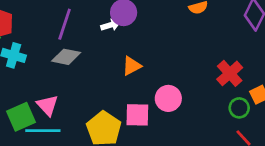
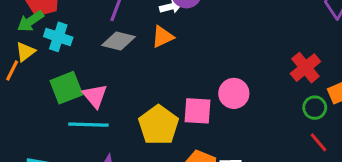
orange triangle: (132, 66) -> (163, 37), moved
green square: (21, 117) -> (66, 88), moved

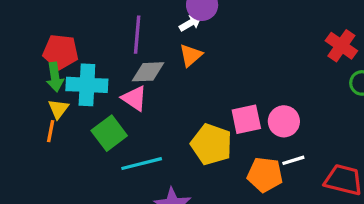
green arrow: (30, 21) -> (55, 77), turned -48
cyan cross: (58, 37) -> (87, 85), size x1.4
pink circle: (234, 93) -> (284, 121), moved
pink triangle: (95, 96) -> (134, 98), moved

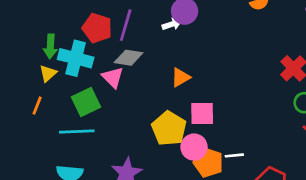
red pentagon: (61, 52) -> (97, 28), moved
orange triangle: (191, 55) -> (181, 77), moved
pink circle: (284, 121) -> (194, 147), moved
orange line: (51, 131) -> (37, 106), moved
cyan line: (142, 164) -> (77, 132), moved

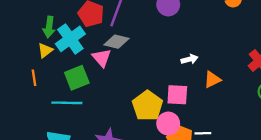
white arrow: (172, 24) -> (190, 59), moved
cyan cross: (76, 58) -> (70, 39), turned 36
orange triangle: (181, 77) -> (212, 80), moved
orange line: (37, 106) -> (34, 78), turned -35

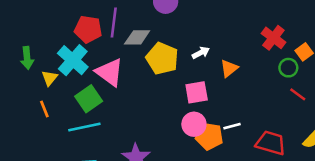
green arrow: (49, 27) -> (27, 58), moved
gray diamond: (117, 42) -> (137, 37), moved
pink triangle: (102, 58) -> (110, 72), size x1.4
yellow pentagon: (148, 106) -> (162, 58), moved

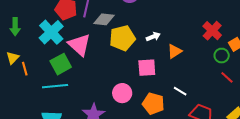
yellow pentagon: (162, 58) -> (122, 38), turned 30
yellow triangle: (50, 78) -> (13, 58), moved
pink circle: (194, 124) -> (122, 93), moved
white line: (232, 126) -> (180, 91), moved, turned 40

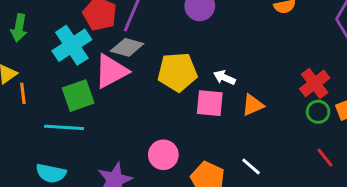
gray diamond: (104, 19) -> (127, 47), moved
white arrow: (153, 37) -> (224, 78), turned -144
pink triangle: (79, 45) -> (111, 71), turned 40
green circle: (222, 56) -> (318, 112), moved
pink square: (147, 68) -> (210, 103), moved

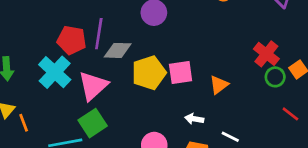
gray diamond: (127, 47) -> (118, 50), moved
white arrow: (224, 78) -> (194, 119), moved
green square: (78, 96) -> (93, 123), moved
pink square: (210, 103) -> (181, 72), moved

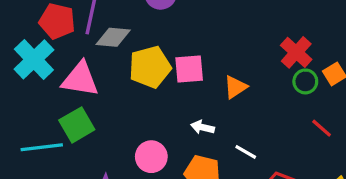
pink triangle: (93, 86) -> (80, 79), turned 48

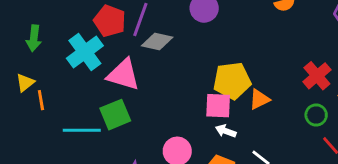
yellow pentagon: (150, 67) -> (232, 81), moved
pink square: (189, 69) -> (218, 106), moved
green circle: (305, 81) -> (316, 115), moved

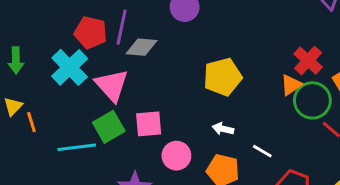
pink triangle: (123, 75) -> (112, 85), turned 39
orange triangle: (259, 99) -> (291, 85), moved
pink square: (218, 106) -> (149, 124), moved
green circle: (316, 115) -> (312, 100), size x1.6

